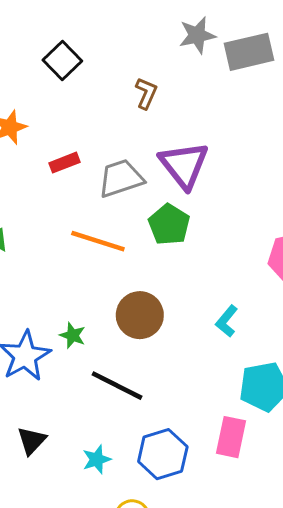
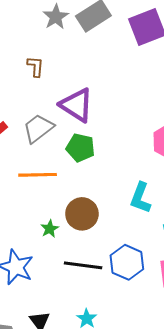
cyan L-shape: (227, 321) -> (140, 198), size x1.4
green star: (73, 335) -> (50, 229), moved, turned -30
blue hexagon: (163, 454) -> (127, 262), moved

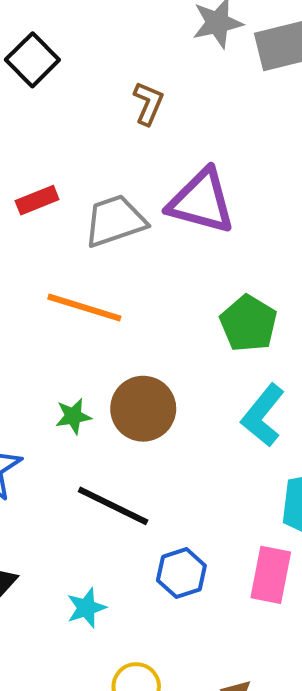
purple triangle: (77, 105) -> (201, 201), turned -36
green pentagon: (81, 148) -> (248, 323), moved
blue hexagon: (127, 262) -> (181, 573), moved, size x0.7

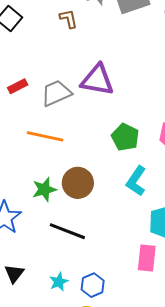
brown L-shape: (148, 103) -> (69, 19), moved, turned -30
green star: (73, 416) -> (44, 189), size x1.4
blue hexagon: (181, 573) -> (93, 285), moved

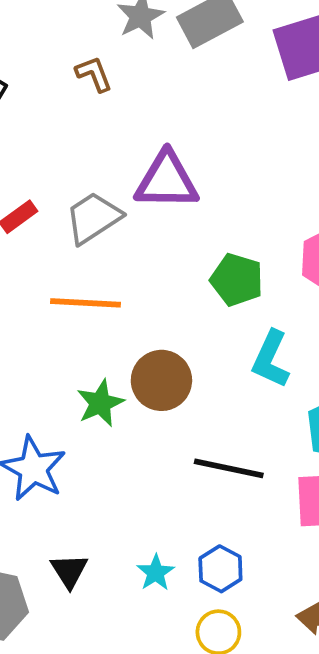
black line: (67, 231) -> (229, 468), moved

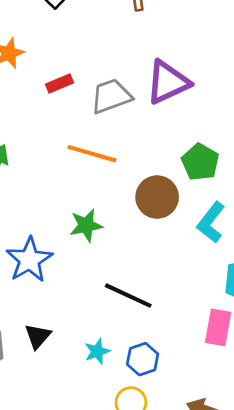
purple triangle: (167, 181) -> (168, 82), turned -39
brown circle: (161, 380) -> (157, 197), moved
black line: (229, 468) -> (128, 296), moved

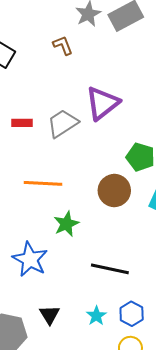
red rectangle: (60, 83) -> (22, 123), turned 36
orange line: (92, 154) -> (43, 183), moved

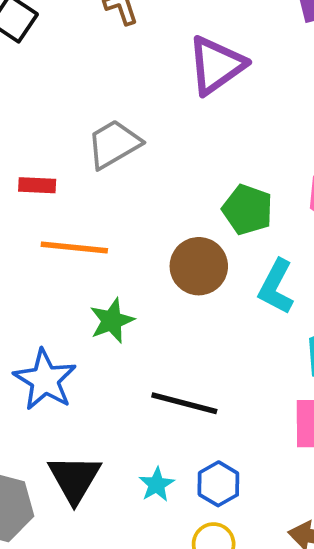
purple triangle: (102, 103) -> (216, 65), moved
red rectangle: (22, 123) -> (37, 185), moved
black triangle: (49, 315) -> (74, 479), size x1.5

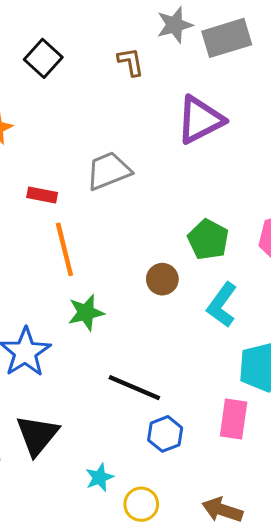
orange line: (74, 248) -> (64, 249), turned 62
brown circle: (199, 266) -> (162, 279), size x0.7
cyan star: (157, 484) -> (100, 477), moved
blue hexagon: (218, 484) -> (165, 434), moved

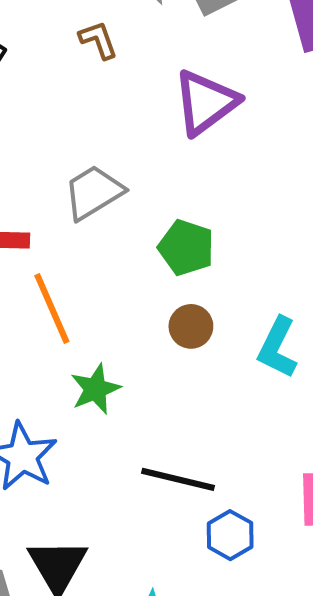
green pentagon: (208, 239) -> (186, 248), moved

